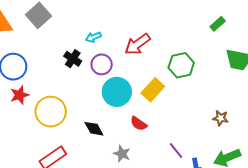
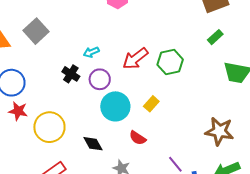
green hexagon: (181, 65) -> (170, 62), moved
yellow rectangle: (153, 90) -> (151, 104), size x0.7
red star: (20, 95) -> (18, 111), turned 30
brown star: (221, 118) -> (219, 131), size x1.8

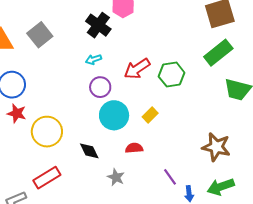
green rectangle: (215, 37) -> (218, 53), size x1.8
black cross: (71, 74) -> (98, 25), moved, size x1.4
red semicircle: (138, 138) -> (134, 148), turned 138

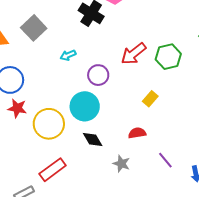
cyan arrow: (93, 59) -> (68, 55), moved
cyan circle: (114, 115) -> (85, 106), moved
purple line: (170, 177) -> (165, 160), moved

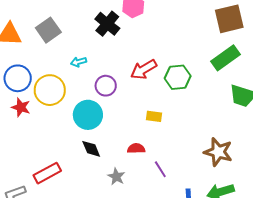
yellow rectangle: (150, 99) -> (154, 116), turned 49
yellow circle: (49, 124) -> (50, 90), moved
purple line: (165, 160) -> (160, 169), moved

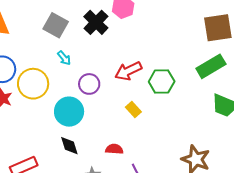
gray square: (48, 30) -> (56, 25), moved, turned -30
cyan arrow: (79, 62) -> (64, 58), turned -119
yellow rectangle: (154, 116) -> (133, 109), moved, turned 35

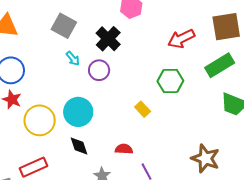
black cross: (96, 22) -> (108, 39), moved
red arrow: (128, 71) -> (181, 39), moved
yellow circle: (33, 84) -> (40, 120), moved
purple circle: (89, 84) -> (99, 70), moved

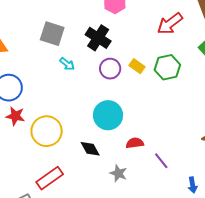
purple circle: (99, 70) -> (110, 69), moved
yellow rectangle: (143, 109) -> (137, 66), moved
cyan circle: (78, 112) -> (108, 115), moved

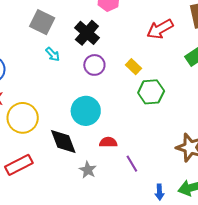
yellow rectangle: (137, 66) -> (133, 67), moved
green hexagon: (167, 67) -> (151, 92), moved
black diamond: (90, 149) -> (63, 142), size x1.4

